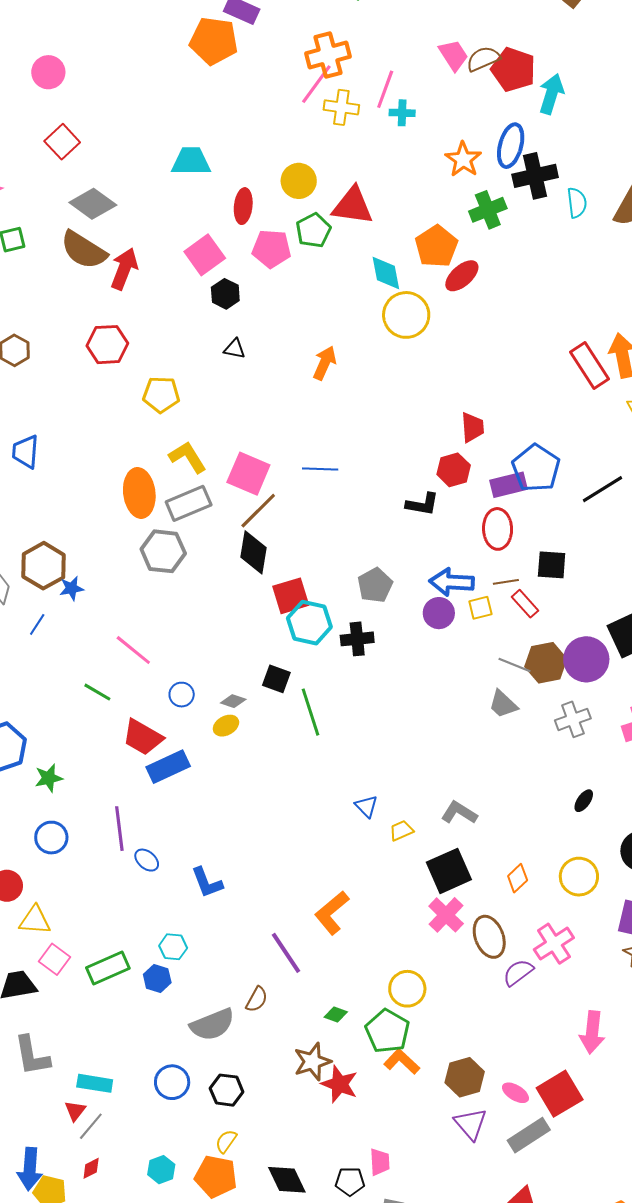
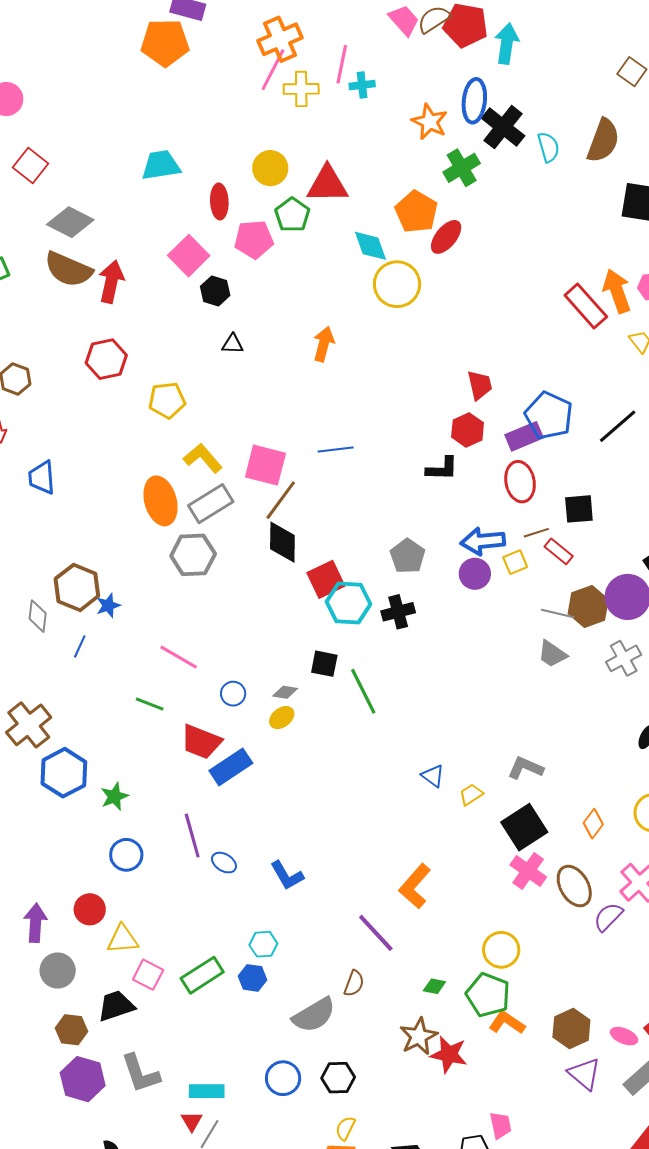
black cross: (535, 176) -> (503, 127), turned -30

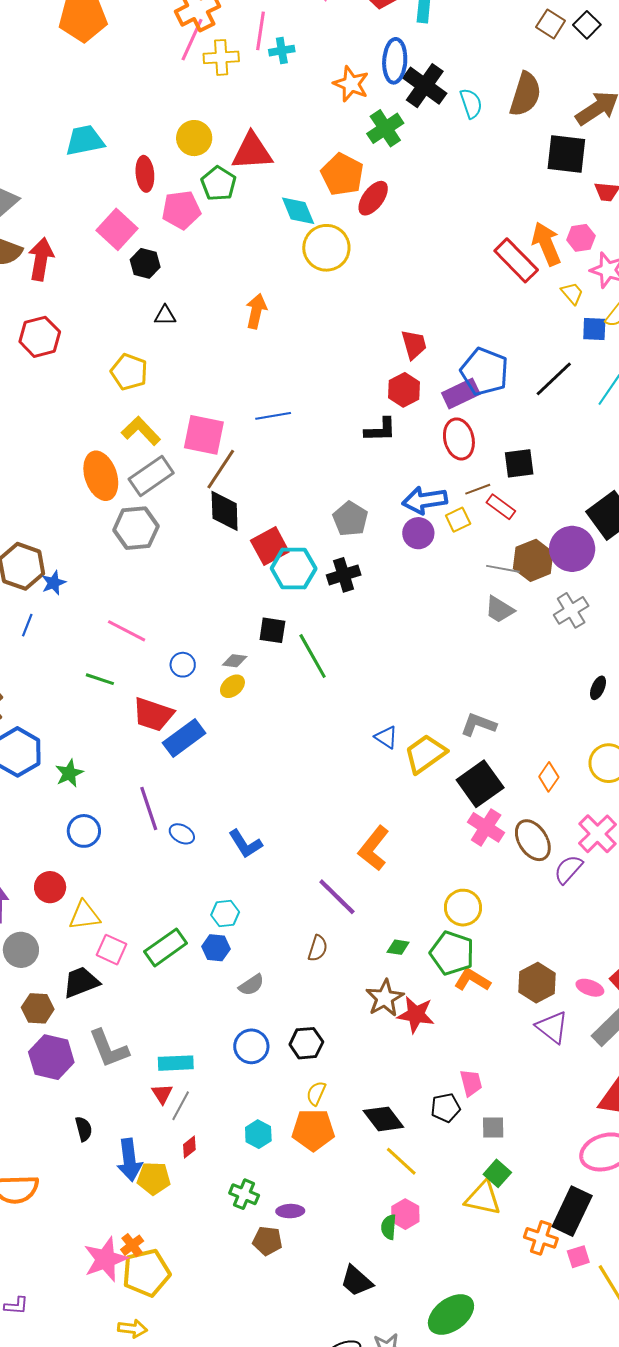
yellow pentagon: (167, 400) -> (129, 372), moved, turned 30
yellow trapezoid: (471, 794) -> (425, 754), size x1.8
gray semicircle: (314, 1015) -> (251, 985), moved, size x0.6

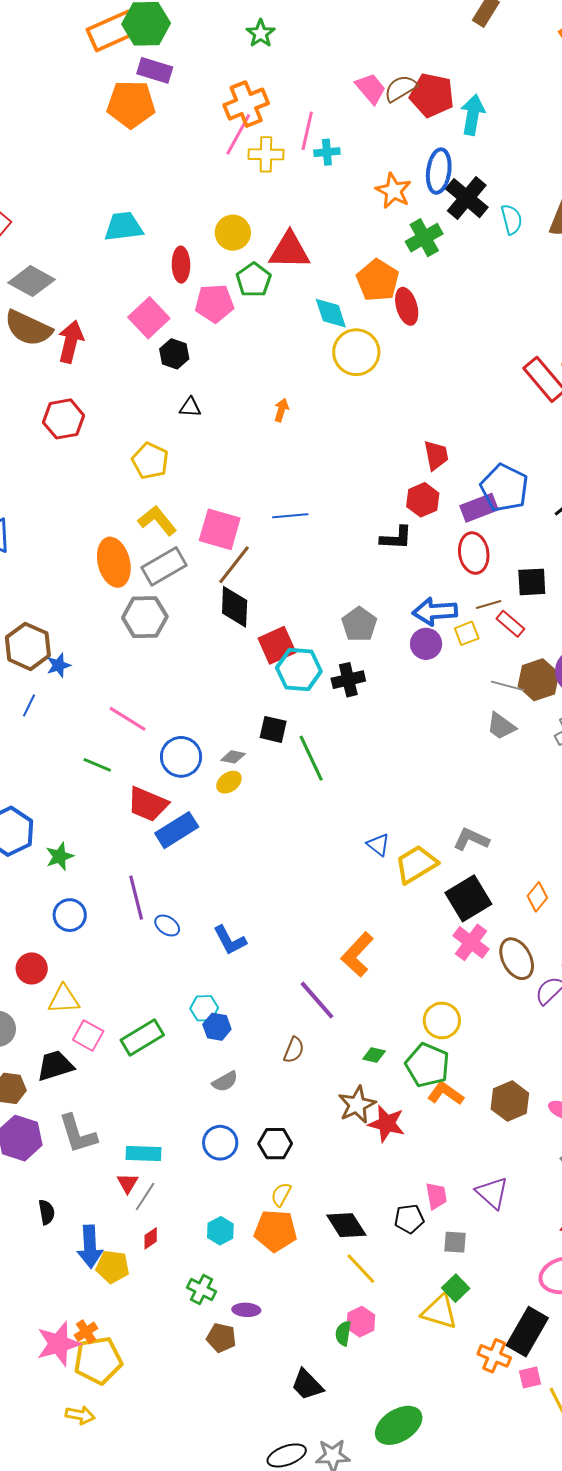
red ellipse: (373, 198) -> (407, 306), turned -57
orange arrow: (256, 311) -> (281, 410), size x0.7
blue circle: (183, 665) -> (181, 757), size x1.6
blue hexagon: (216, 948) -> (217, 1027), moved
purple triangle: (552, 1027) -> (492, 1193), moved

